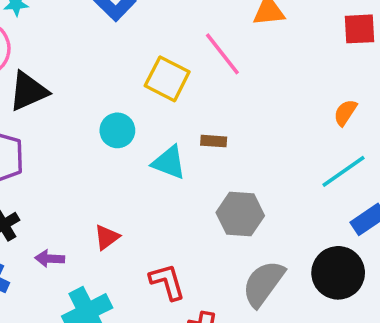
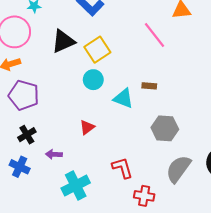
yellow square: (167, 79) -> (97, 50), moved, turned 30
black triangle: (28, 91) -> (63, 41), moved
red triangle: (107, 237) -> (87, 127), moved

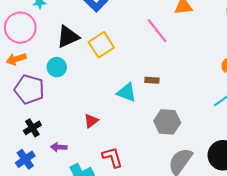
cyan circle: (93, 80) -> (57, 67), moved
blue cross: (20, 167) -> (25, 159), turned 30
red L-shape: (122, 168) -> (112, 157), moved

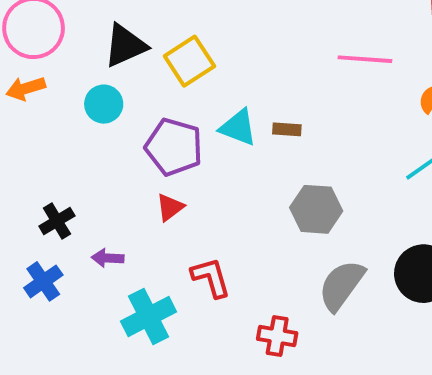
pink line: (157, 31) -> (365, 59), moved, turned -48
purple pentagon: (29, 89) -> (174, 147), moved
cyan triangle: (127, 92) -> (238, 127), moved

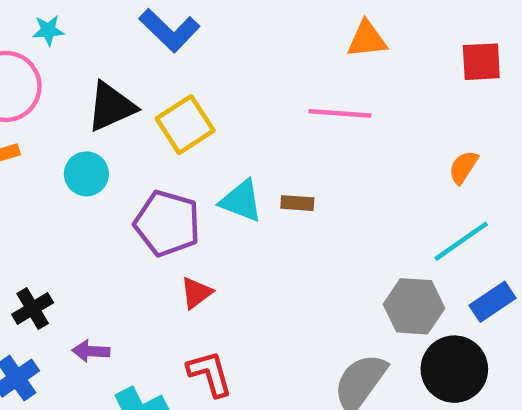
pink line: (365, 59) -> (340, 113), moved
red triangle: (170, 207) -> (196, 293), moved
gray hexagon: (316, 209) -> (414, 306), moved

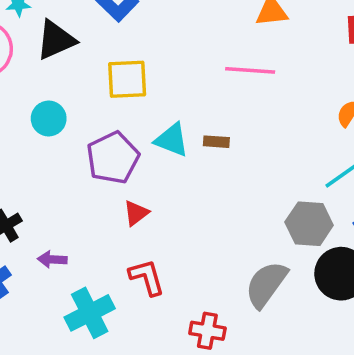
black triangle: (111, 107) -> (56, 40), moved
yellow square: (185, 125) -> (127, 79), turned 30
purple pentagon: (167, 223) -> (113, 158), turned 30

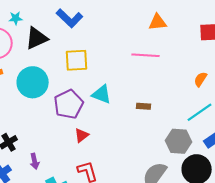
cyan circle: (49, 118) -> (33, 82), size x1.6
brown rectangle: (216, 142) -> (144, 106), moved
purple arrow: (52, 259) -> (35, 161), turned -105

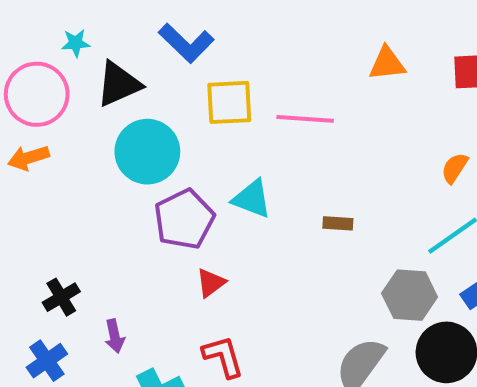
orange triangle: (158, 22) -> (387, 64), moved
pink line: (146, 55) -> (305, 119), moved
yellow square: (77, 60) -> (229, 102), moved
cyan circle: (33, 82) -> (147, 152), moved

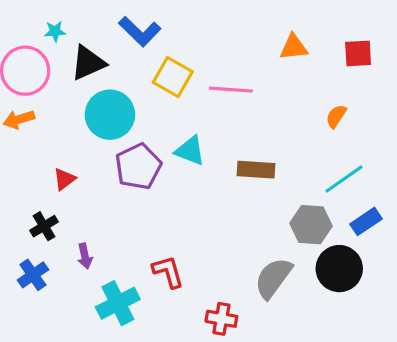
yellow square: (229, 102) -> (173, 77), turned 33
orange semicircle: (455, 168) -> (336, 116), moved
brown rectangle: (338, 223) -> (256, 170), size x1.6
red triangle: (211, 283) -> (64, 179), moved

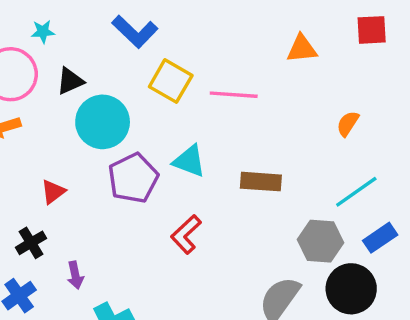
red square: (358, 53) -> (372, 30), moved
black triangle: (88, 63) -> (70, 81), moved, size x0.7
red L-shape: (168, 272) -> (186, 234), moved, turned -117

